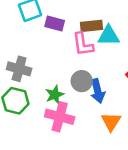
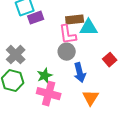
purple rectangle: (55, 23) -> (36, 18), moved, turned -35
gray cross: (19, 69) -> (16, 55), turned 30
gray circle: (82, 81) -> (67, 52), moved

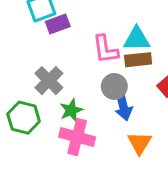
brown rectangle: (75, 20) -> (138, 60), moved
gray circle: (67, 52) -> (114, 86), moved
gray cross: (16, 55) -> (49, 81), moved

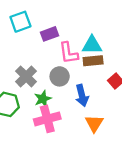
purple rectangle: (58, 24) -> (49, 34), moved
gray circle: (114, 86) -> (60, 76), moved
pink cross: (77, 137) -> (47, 119), turned -30

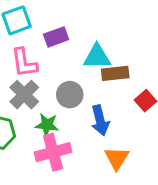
cyan triangle: (92, 45) -> (97, 57), moved
pink L-shape: (69, 53) -> (24, 63), moved
green star: (43, 99) -> (47, 125), turned 30

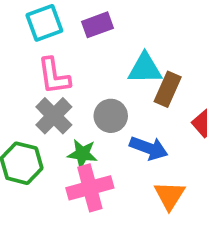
purple rectangle: (56, 37) -> (97, 25), moved
brown rectangle: (115, 73) -> (168, 89), turned -60
blue arrow: (100, 120) -> (149, 148), turned -56

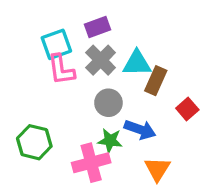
cyan square: (44, 23) -> (56, 44), moved
gray cross: (54, 116) -> (101, 60), moved
green star: (82, 154) -> (110, 141), moved

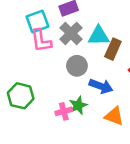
green star: (110, 141) -> (78, 105), moved, turned -30
pink cross: (91, 163) -> (64, 111), size x0.6
orange triangle: (157, 169) -> (114, 116), turned -42

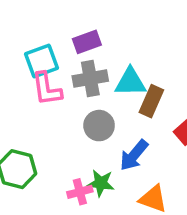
gray cross: (71, 33) -> (90, 78), turned 35
blue arrow: (101, 86) -> (134, 155), turned 110
green star: (78, 105) -> (101, 183), turned 30

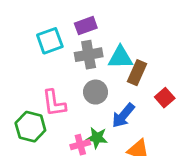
pink L-shape: (47, 89) -> (54, 103), moved

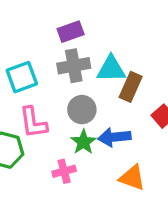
cyan square: (50, 41) -> (22, 77), moved
blue arrow: (123, 116) -> (114, 137), turned 44
green star: (97, 138) -> (84, 142), moved, turned 30

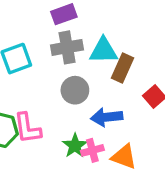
pink L-shape: (33, 123) -> (27, 128), moved
green star: (84, 142) -> (75, 146), moved
pink cross: (64, 171) -> (92, 150), moved

